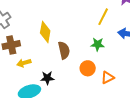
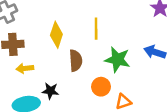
yellow line: (103, 17) -> (96, 29), moved, turned -36
green star: (98, 44) -> (117, 59), size x1.5

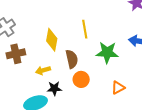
yellow arrow: (25, 68) -> (43, 70), moved
orange circle: (101, 87) -> (81, 79), moved

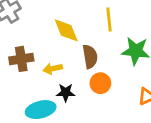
yellow diamond: (52, 40) -> (66, 30), turned -35
brown cross: (16, 54) -> (21, 59), moved

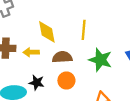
brown semicircle: (90, 57) -> (62, 57), turned -96
yellow arrow: (53, 69) -> (31, 52), moved

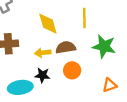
yellow arrow: (31, 52) -> (43, 53), moved

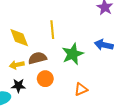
green star: (104, 46) -> (73, 54), turned -30

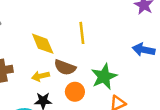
green star: (73, 54) -> (104, 77), moved
brown semicircle: (37, 58) -> (65, 67), turned -144

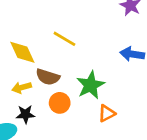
yellow line: (82, 33) -> (64, 39), turned -50

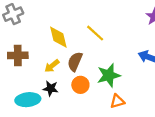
brown semicircle: (48, 77) -> (75, 62), turned 84
yellow arrow: (22, 88) -> (52, 66), turned -35

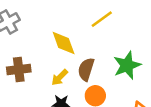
yellow line: (95, 33) -> (102, 19), moved, turned -72
green star: (109, 75) -> (127, 65), moved

